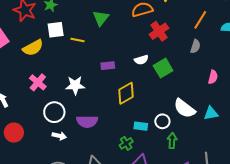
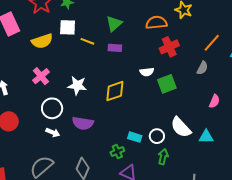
purple rectangle: (108, 66) -> (115, 48), moved
yellow diamond: (126, 93) -> (115, 91), moved

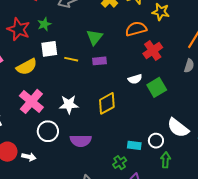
pink cross: (41, 76) -> (31, 101), size x1.4
white arrow: (53, 132) -> (29, 157), moved

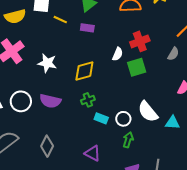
red cross: (153, 51) -> (140, 41), moved
white semicircle: (135, 79) -> (118, 54), turned -64
white circle: (48, 131) -> (21, 101), moved
green cross: (120, 163) -> (88, 100), moved

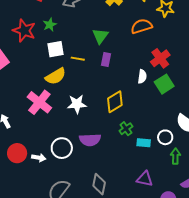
yellow semicircle: (15, 16) -> (56, 76), moved
purple rectangle: (87, 28) -> (106, 59), turned -72

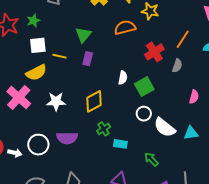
red cross: (160, 58) -> (154, 52), moved
white circle: (165, 137) -> (144, 114), moved
green arrow: (175, 156) -> (151, 159), turned -49

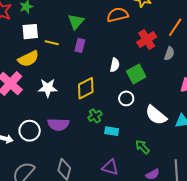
white circle: (144, 114) -> (126, 98), moved

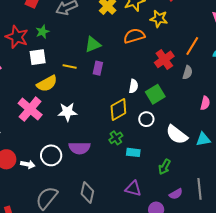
green triangle: (76, 22) -> (93, 44), turned 30
white square: (30, 32) -> (38, 57), moved
yellow diamond: (86, 88) -> (118, 110), moved
green arrow: (142, 147) -> (164, 167), turned -105

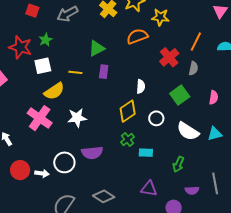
green square: (155, 94) -> (180, 95), moved
gray diamond: (87, 192) -> (104, 196), turned -65
purple semicircle: (176, 194) -> (192, 190), turned 32

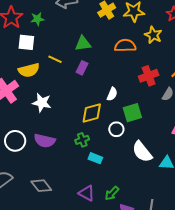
green square: (180, 95) -> (132, 113), moved
green arrow: (178, 164) -> (112, 193), moved

